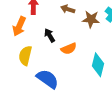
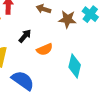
black arrow: (50, 35) -> (25, 36), turned 72

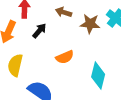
black arrow: (25, 36) -> (39, 31), moved

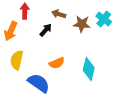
black arrow: (39, 31) -> (46, 30), moved
orange semicircle: (65, 57) -> (57, 63), moved

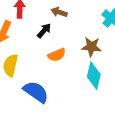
brown star: (82, 24) -> (91, 47), moved
orange semicircle: (57, 63) -> (57, 55), moved

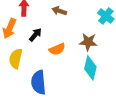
black arrow: (44, 31) -> (35, 35), moved
blue semicircle: (36, 92) -> (38, 82), turned -130

